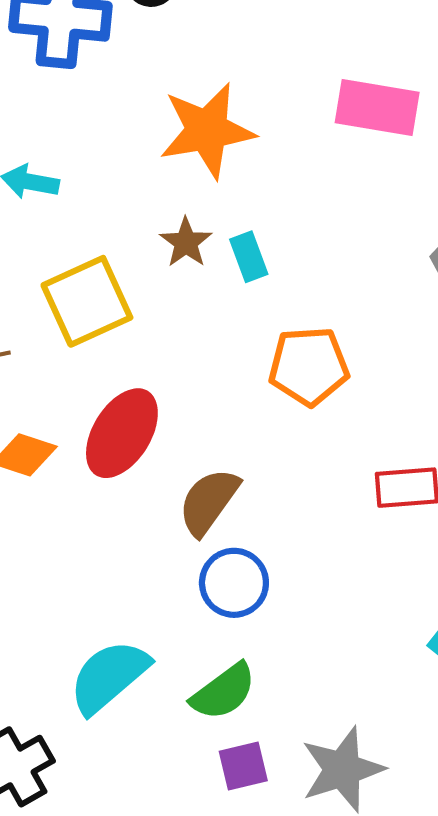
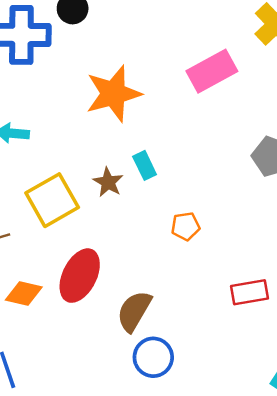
pink rectangle: (377, 107) -> (212, 71), turned -33
brown star: (186, 242) -> (108, 182), moved
orange pentagon: (309, 366) -> (186, 226), size x0.6

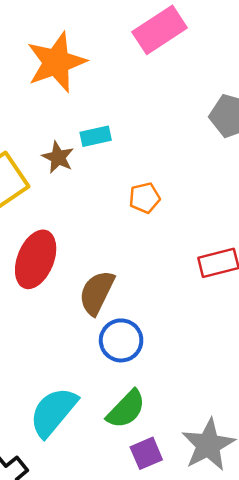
cyan rectangle: (145, 165) -> (96, 136), turned -72

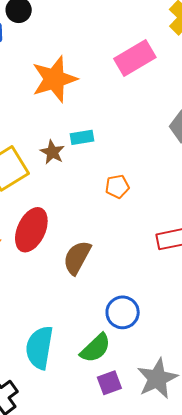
blue circle: (121, 340) -> (123, 312), moved
cyan semicircle: (53, 412) -> (39, 348), turned -33

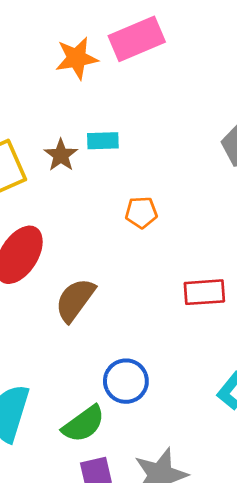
pink rectangle: (135, 58) -> (137, 39), moved
orange star: (54, 79) -> (77, 58), size x0.7

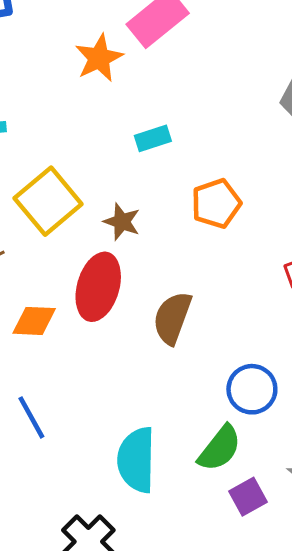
brown star: (61, 155) -> (122, 222), moved
orange pentagon: (141, 212) -> (216, 203), size x1.4

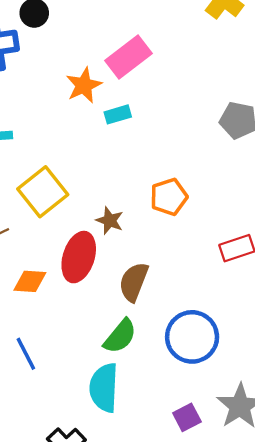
cyan rectangle: (153, 138) -> (118, 114), moved
brown star: (122, 222) -> (110, 220), moved
blue circle: (252, 389) -> (192, 337), size x1.4
green semicircle: (220, 448) -> (120, 336), moved

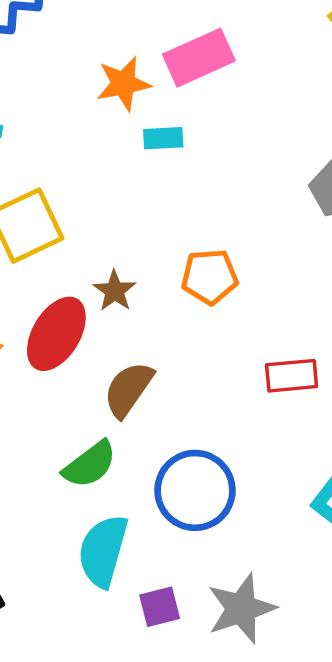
cyan semicircle: (104, 388) -> (103, 551), moved

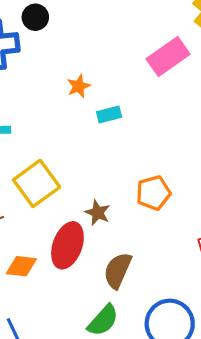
pink rectangle: (199, 58) -> (168, 56), moved
orange star: (123, 84) -> (79, 86), size x0.7

